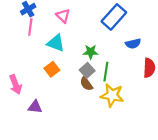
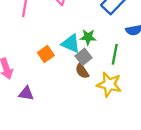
cyan triangle: (56, 43) -> (71, 44), moved
green line: (106, 72) -> (115, 54), moved

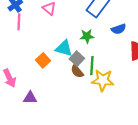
green star: (88, 37) -> (87, 36), moved
green line: (115, 54) -> (92, 66), moved

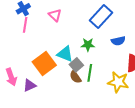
orange square: (43, 60) -> (44, 63), size x1.6
yellow star: (103, 80) -> (118, 82), moved
purple triangle: (30, 98) -> (30, 85), moved, turned -32

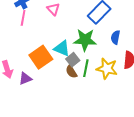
blue semicircle: (118, 41) -> (115, 37), turned 112
green star: (88, 45) -> (85, 40), size x1.6
yellow star: (118, 82) -> (107, 69), moved

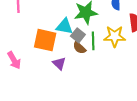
orange square: (41, 57) -> (45, 40), turned -30
purple triangle: (25, 79) -> (59, 64), moved, turned -40

